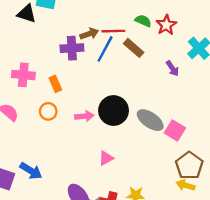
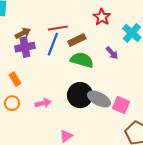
green semicircle: (143, 21) -> (82, 60), moved, size x1.6
brown arrow: (89, 34) -> (23, 33), moved
brown rectangle: (134, 48) -> (77, 40), turned -60
black circle: (114, 111) -> (80, 95), moved

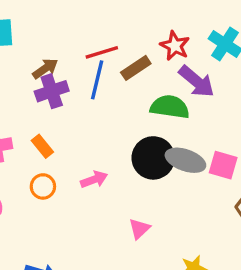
red star: (102, 17) -> (175, 46), moved
purple arrow: (112, 53) -> (197, 81), size x1.6
green semicircle: (82, 60) -> (170, 107), moved

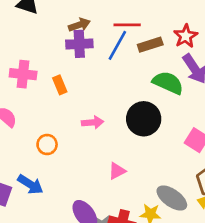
gray ellipse: (185, 160) -> (172, 198), moved
orange circle: (43, 186) -> (47, 145), moved

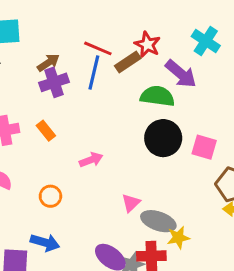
red line: (127, 25) -> (98, 48), turned 40
red star: (186, 36) -> (147, 45), moved
black circle: (144, 119) -> (163, 138), moved
gray ellipse: (172, 198) -> (158, 221), moved

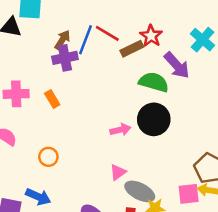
brown arrow: (48, 63) -> (62, 40), turned -30
blue line: (94, 73) -> (85, 40), moved
pink square: (204, 147) -> (189, 194), moved, turned -30
pink arrow: (91, 160) -> (120, 130), moved

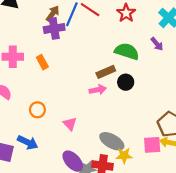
brown rectangle: (132, 49) -> (106, 72), moved
purple arrow: (177, 65) -> (157, 44), moved, size x0.6
black circle: (154, 119) -> (126, 82), size x0.6
pink triangle: (118, 172) -> (70, 124), moved, turned -40

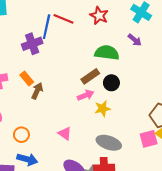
brown arrow: (53, 14) -> (37, 91), moved
orange circle: (37, 110) -> (21, 135), moved
yellow star: (124, 156) -> (103, 109), moved

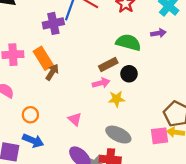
purple arrow: (135, 40) -> (158, 33), turned -56
orange rectangle: (27, 79) -> (43, 58), size x1.5

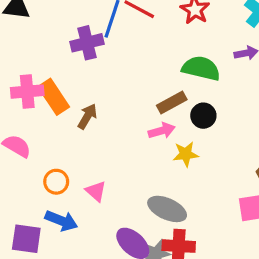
orange rectangle: (43, 58) -> (54, 97), moved
pink triangle: (75, 119) -> (96, 191), moved
gray ellipse: (118, 135) -> (167, 209), moved

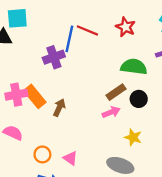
yellow star: (186, 154) -> (133, 137), moved, turned 30

